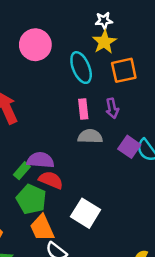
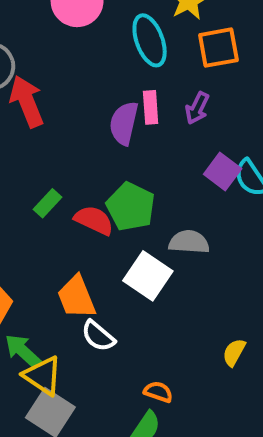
purple arrow: (112, 108) -> (197, 108), turned 36
gray semicircle: (90, 136) -> (189, 242), moved
purple semicircle: (40, 160) -> (124, 123), moved, turned -84
green pentagon: (31, 199) -> (131, 207), moved

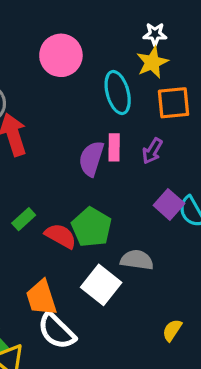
white semicircle: (98, 336) -> (57, 331), size x1.4
yellow semicircle: (234, 352) -> (172, 330), moved

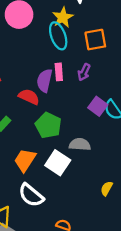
yellow star: (152, 62) -> (63, 17), moved
red semicircle: (61, 236) -> (29, 97), moved
orange trapezoid: (41, 298) -> (25, 160), moved, turned 55

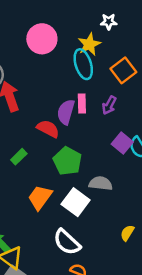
orange square: (95, 40) -> (123, 70), turned -30
white semicircle: (31, 195) -> (67, 242), moved

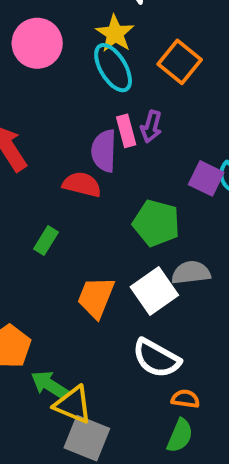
purple arrow: (109, 105) -> (151, 127), moved
green pentagon: (67, 161) -> (156, 223), moved
gray semicircle: (101, 183) -> (191, 273), moved
white square: (76, 202) -> (154, 291), turned 32

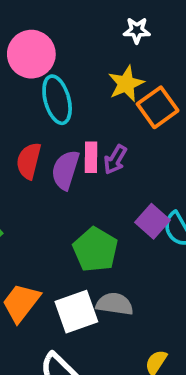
yellow star: (115, 34) -> (126, 84), moved
cyan ellipse: (113, 68) -> (57, 100), moved
red semicircle: (82, 184) -> (29, 161), moved, turned -105

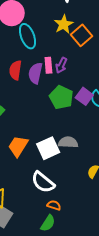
green pentagon: (95, 250) -> (61, 97), moved

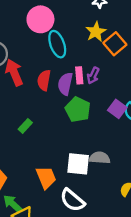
green pentagon: (61, 97) -> (78, 109), moved
orange trapezoid: (18, 146) -> (46, 177), moved, turned 125
white square: (48, 148) -> (78, 164), turned 30

